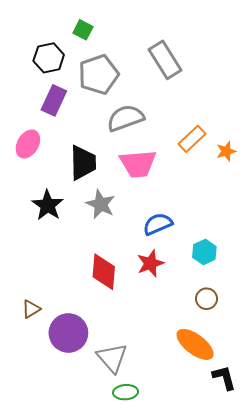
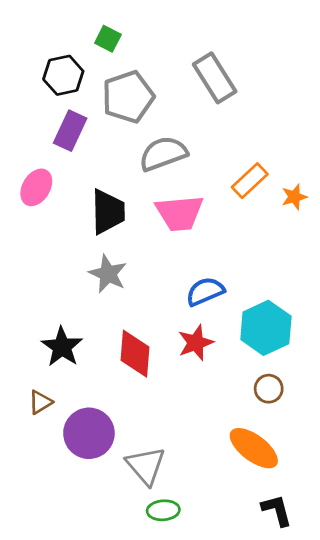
gray star: (101, 204) -> (108, 274), moved
black star: (48, 205) -> (62, 347), moved
cyan hexagon: (204, 252) -> (266, 328), size x1.6
black L-shape: (224, 378) -> (277, 510), moved

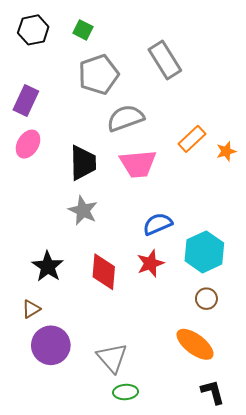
black hexagon: (63, 75) -> (33, 30), moved
purple rectangle: (70, 131) -> (26, 100), moved
purple circle: (89, 433) -> (51, 345), moved

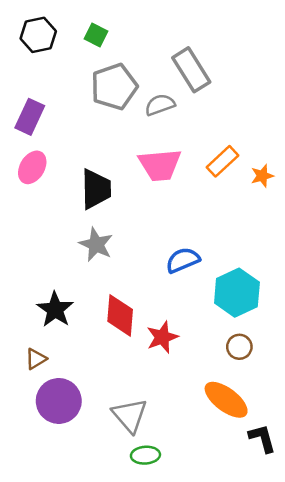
gray semicircle: (126, 118) -> (160, 105), moved, size x0.7
pink trapezoid: (138, 164) -> (160, 165), moved
red star: (150, 263) -> (162, 337), moved
black L-shape: (213, 392) -> (262, 438), moved

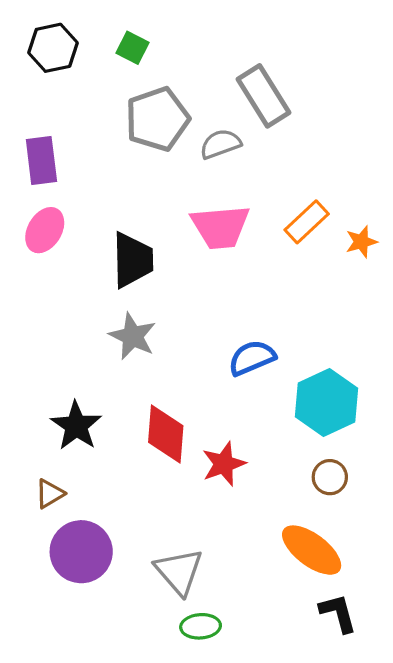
purple rectangle: (30, 117) -> (41, 161), turned -32
black L-shape: (262, 438) -> (338, 613), moved

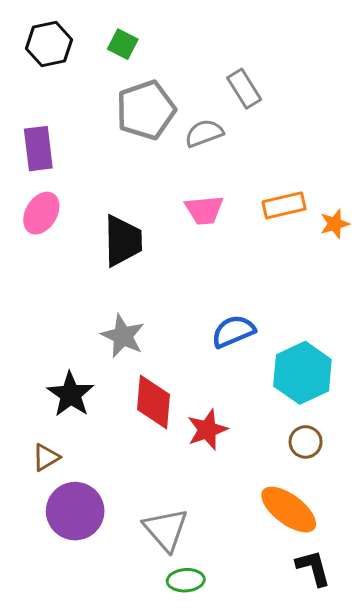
gray rectangle: (264, 96) -> (244, 89), size x0.7
orange rectangle: (307, 222) -> (284, 205), turned 30
pink trapezoid: (220, 227) -> (204, 210), size x0.7
gray star: (133, 336) -> (123, 336), moved

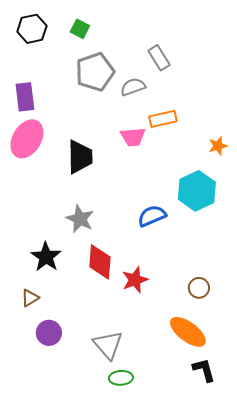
orange rectangle: (284, 205) -> (163, 119), moved
pink ellipse: (41, 213) -> (27, 139), size x1.4
cyan hexagon: (302, 373) -> (197, 191), moved
purple circle: (75, 511) -> (49, 333), size x0.7

